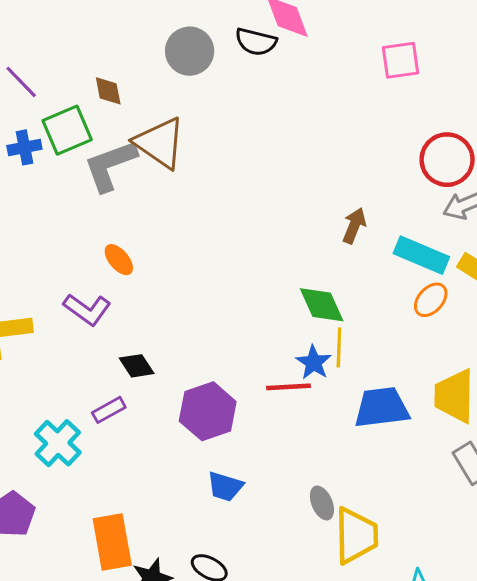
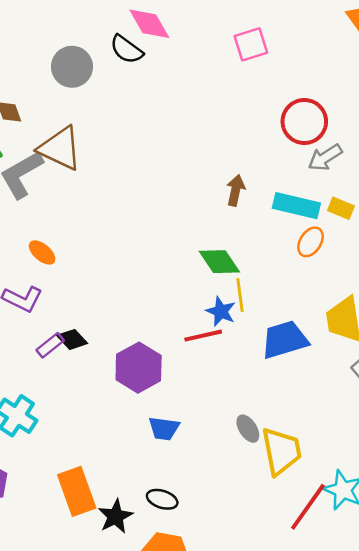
black semicircle: (256, 42) -> (127, 49), turned 32
purple rectangle: (109, 410) -> (50, 345), moved

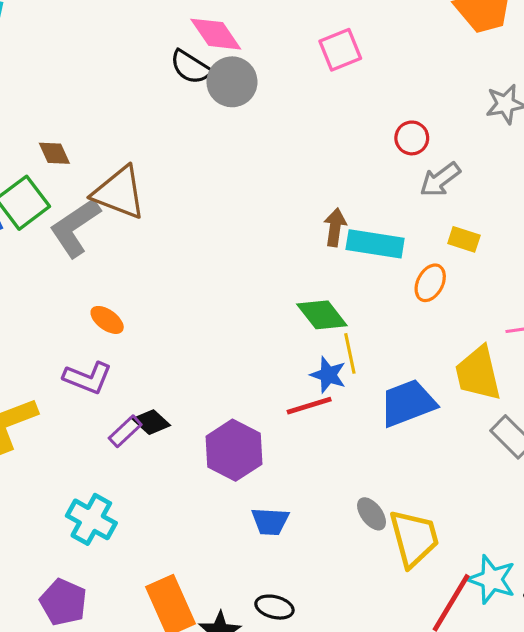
gray circle: (72, 67) -> (232, 82), moved
red circle: (304, 121) -> (412, 138), size x0.6
cyan rectangle: (296, 206) -> (375, 244), moved

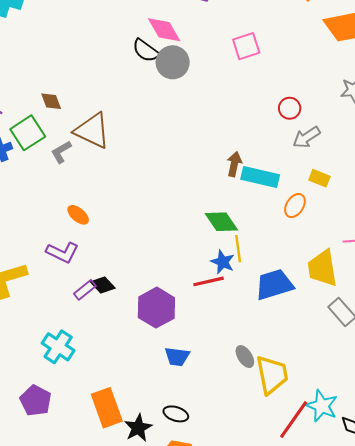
gray L-shape: (75, 228) -> (61, 152), size x0.6

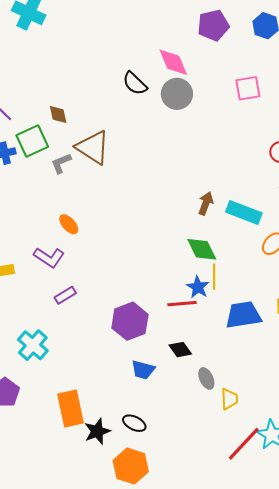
black semicircle: (146, 51) -> (135, 83), moved
brown arrow: (234, 164) -> (206, 203), moved
black diamond: (103, 285) -> (180, 350), moved
yellow trapezoid: (272, 375) -> (229, 399), size x0.6

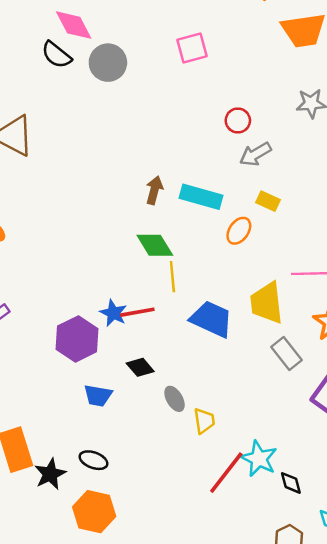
pink diamond: (173, 62) -> (74, 25), moved
blue star: (198, 287) -> (113, 313), moved
blue trapezoid: (243, 315) -> (211, 319), turned 39

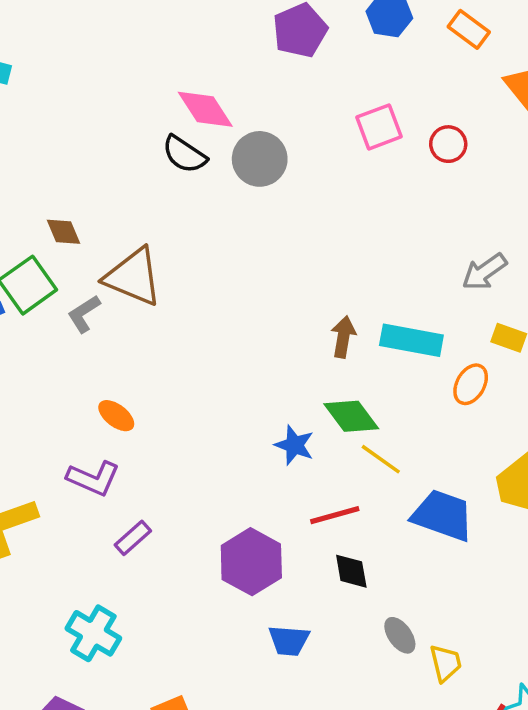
red circle: (238, 120) -> (448, 144), moved
yellow line: (172, 277) -> (381, 459), turned -44
blue star: (113, 313) -> (294, 445), moved
black diamond: (140, 367) -> (351, 571), moved, turned 36

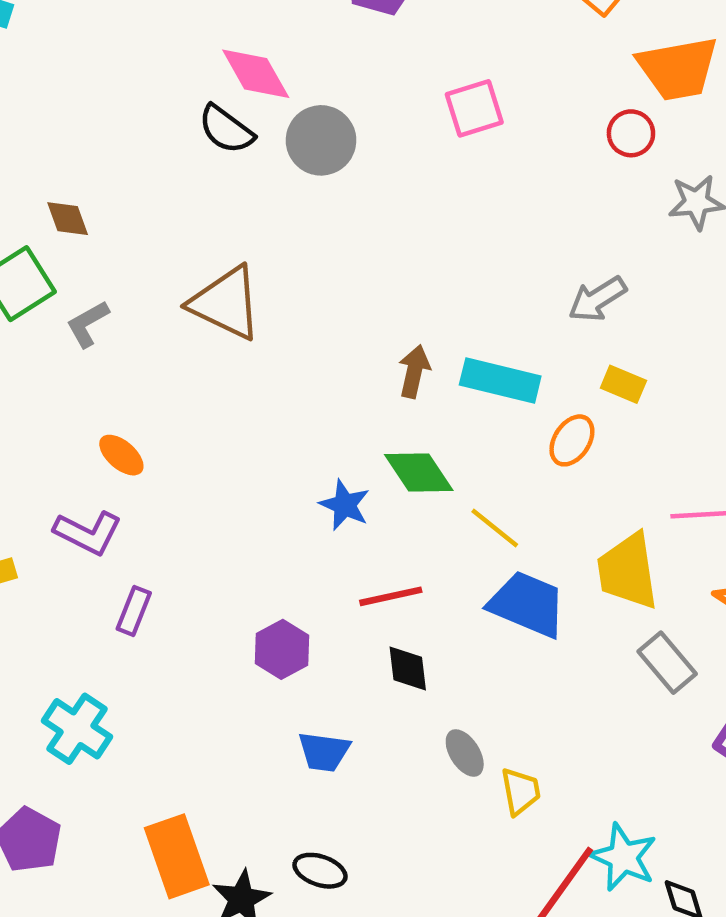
red circle: (448, 144) -> (631, 133), moved
brown triangle: (133, 277) -> (226, 303), moved
yellow line: (381, 459) -> (495, 528), moved
purple rectangle: (133, 538) -> (134, 611), turned -30
purple hexagon: (251, 562) -> (282, 649), size x0.7

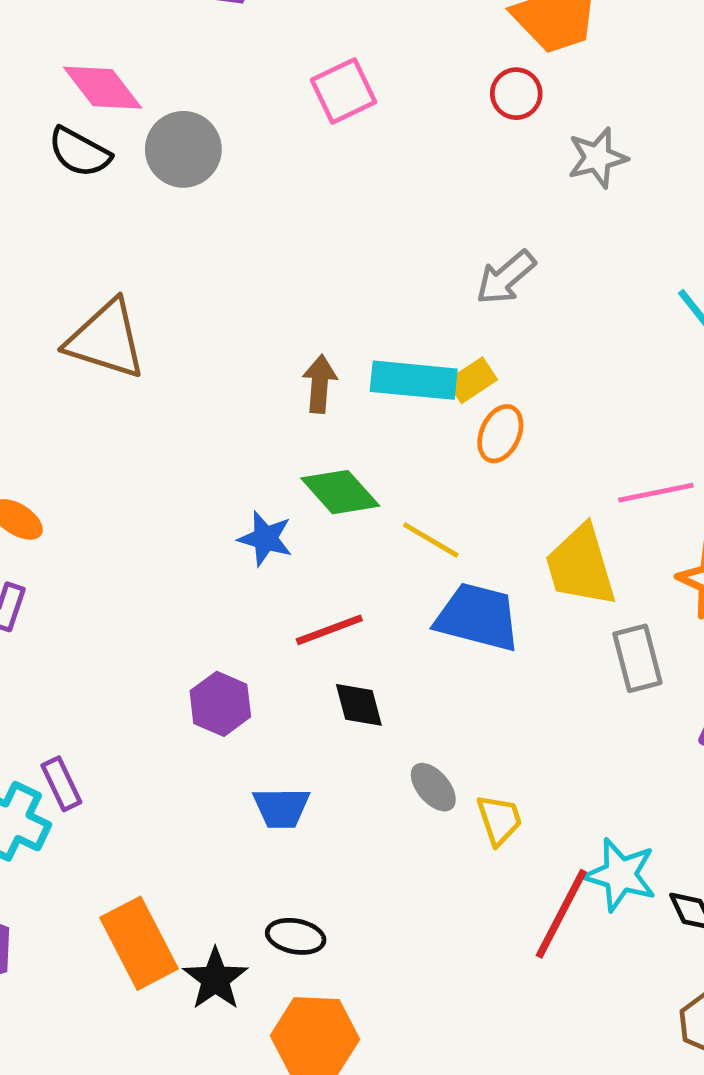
yellow rectangle: (623, 384) -> (472, 380), moved, turned -48
purple rectangle: (134, 611) -> (61, 784), moved, turned -39
gray rectangle: (667, 663) -> (637, 658), turned 34

